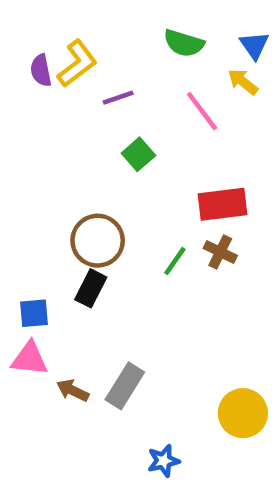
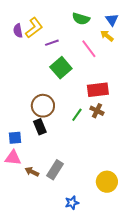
green square: (138, 154) -> (61, 68), size x1.5
black rectangle: (91, 288) -> (40, 127), turned -49

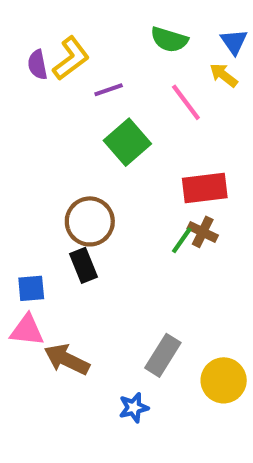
green line: (77, 115) -> (182, 240), moved
gray rectangle: (55, 170) -> (163, 355), moved
brown arrow: (32, 172) -> (67, 359), size x1.5
blue star: (72, 203) -> (134, 408), moved

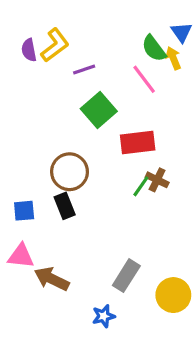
green semicircle: (169, 40) -> (154, 48), moved, turned 36
yellow arrow: (224, 75) -> (173, 58), turned 30
red rectangle: (205, 188) -> (138, 143), moved
blue square: (31, 288) -> (24, 211), moved

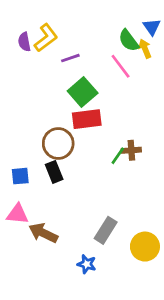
red rectangle: (138, 143) -> (87, 119), moved
brown cross: (157, 180) -> (131, 150), turned -30
blue star: (104, 316) -> (87, 264), turned 30

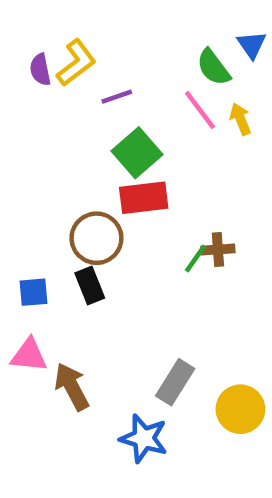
yellow arrow: (145, 49) -> (240, 119), moved
brown arrow: (43, 233) -> (72, 387), turned 36
blue star: (87, 264) -> (144, 438), size x1.5

